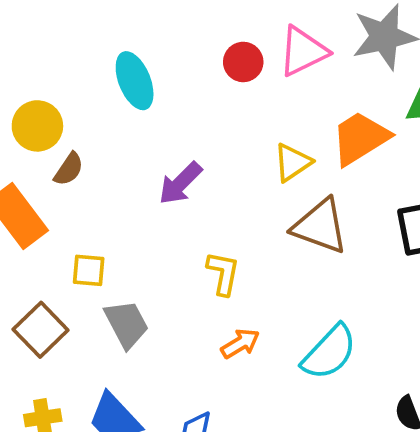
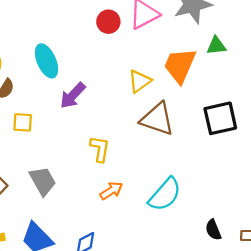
cyan ellipse: (135, 81) -> (47, 61), moved
orange trapezoid: (360, 138) -> (180, 65), turned -33
yellow square: (89, 270) -> (23, 122), moved

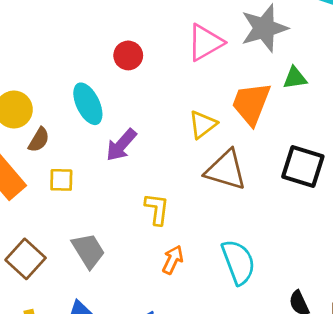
red circle: (108, 22) -> (128, 55), moved
black square: (220, 118) -> (303, 167), turned 32
orange arrow: (111, 191) -> (173, 260), turned -30
cyan semicircle: (165, 194) -> (238, 262), turned -60

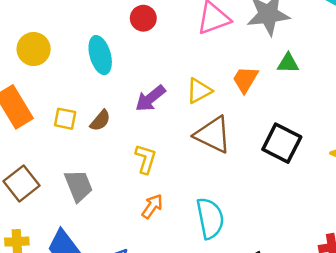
orange trapezoid: (251, 104) -> (245, 79), size x0.7
brown semicircle: (39, 140) -> (100, 121), moved
purple arrow: (121, 145) -> (150, 98), moved

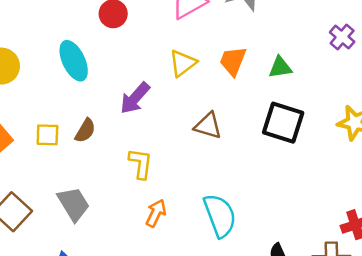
green triangle: (288, 63) -> (280, 67), moved
yellow triangle: (199, 91) -> (183, 63), moved
brown triangle: (213, 135) -> (208, 126), size x0.7

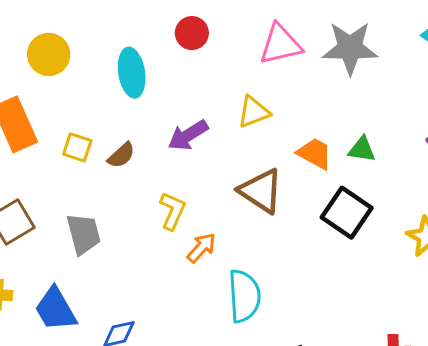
orange trapezoid: (233, 61) -> (315, 153), moved, turned 80
brown triangle: (208, 126) -> (261, 191), size x1.4
orange arrow: (156, 213) -> (201, 248), moved

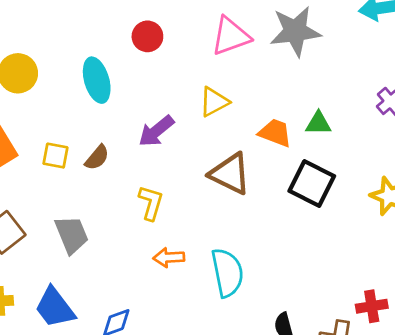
orange arrow: (201, 248) -> (169, 258), moved, turned -128

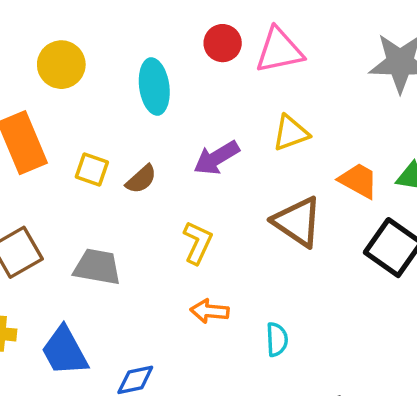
pink triangle: (231, 36) -> (279, 50), moved
gray trapezoid: (72, 235) -> (97, 267), turned -66
cyan semicircle: (227, 273) -> (277, 339), size x0.6

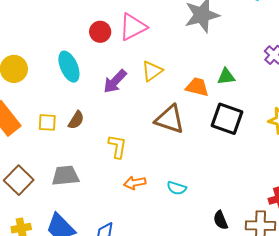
purple arrow: (216, 158) -> (115, 81), moved
cyan semicircle: (277, 339) -> (177, 188), turned 126

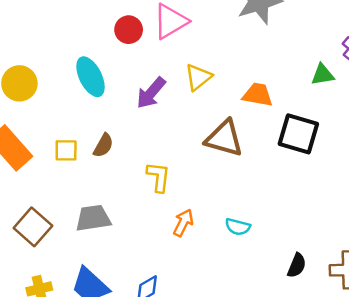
green triangle: (226, 77) -> (323, 75), moved
orange arrow: (135, 183) -> (183, 223), turned 130
black semicircle: (221, 220) -> (297, 265), turned -132

